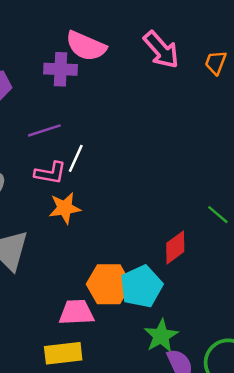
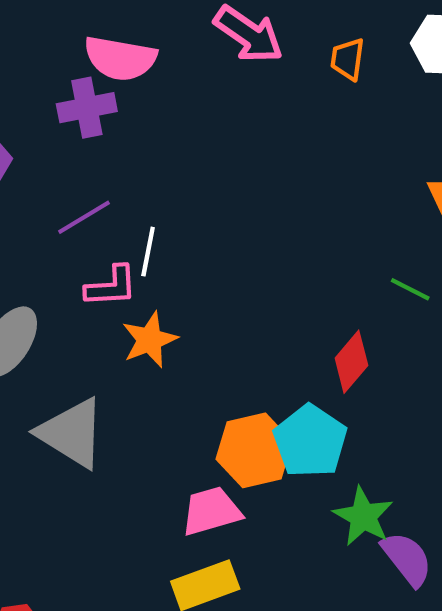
orange trapezoid: (216, 63) -> (348, 59), moved

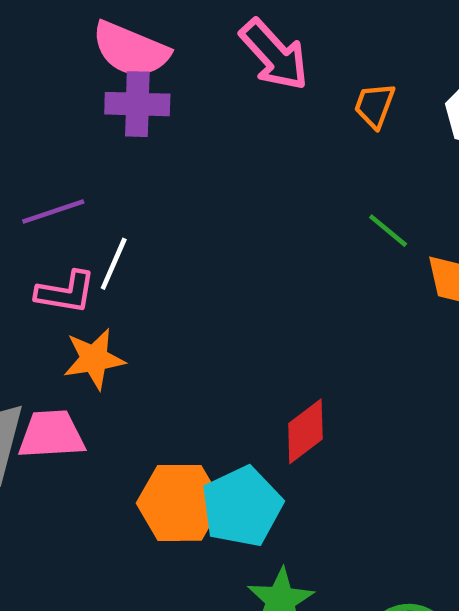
purple cross: (87, 108) -> (137, 104), moved
green line: (410, 289) -> (388, 231), moved
pink trapezoid: (211, 511) -> (51, 435), moved

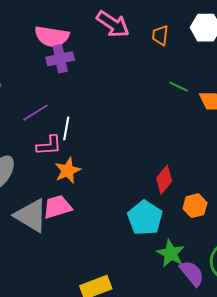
orange hexagon: (180, 503) -> (195, 206), moved, size x0.7

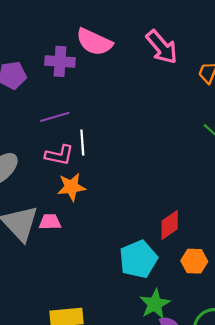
purple cross: (60, 59) -> (60, 61), moved
white line: (66, 128) -> (82, 143), turned -30
pink trapezoid: (57, 207) -> (50, 222), size x0.7

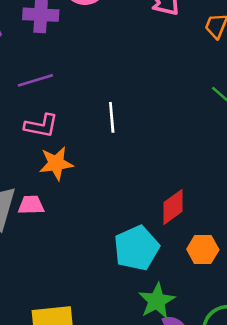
white line: (82, 143) -> (112, 117), moved

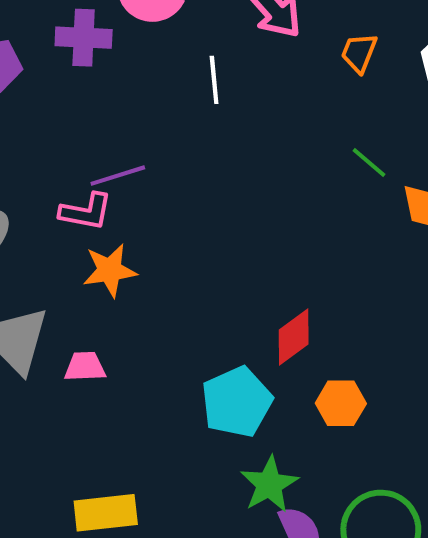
purple line: (35, 80) -> (118, 176), moved
white line: (112, 117) -> (214, 80), moved
pink trapezoid: (31, 205) -> (85, 367), moved

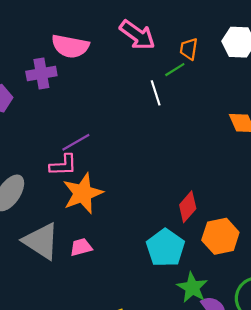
white line: (214, 80) -> (156, 93), moved
green line: (369, 163) -> (175, 70), moved, turned -60
orange star: (110, 270) -> (83, 193), size x1.4
orange hexagon: (341, 403) -> (220, 236), size x1.4

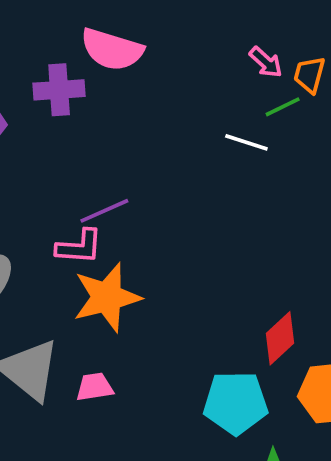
pink arrow: (137, 35) -> (266, 62), moved, size x0.6
white line: (156, 93) -> (246, 142), turned -60
cyan pentagon: (165, 248) -> (236, 403), turned 30

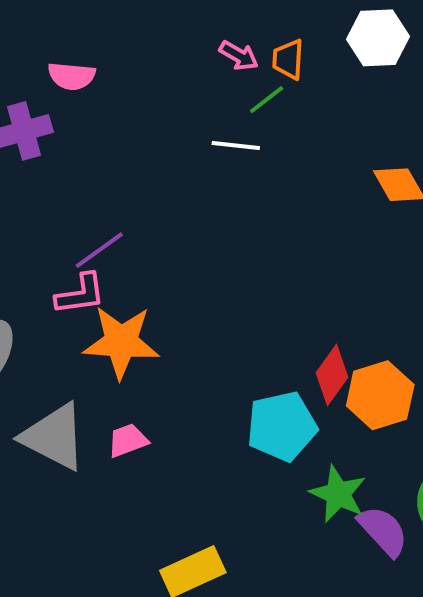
pink semicircle: (112, 49) -> (72, 76), size x0.7
orange star: (107, 297) -> (121, 342), turned 30
red diamond: (280, 338) -> (332, 375), moved

